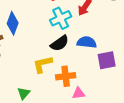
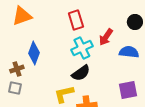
blue semicircle: (87, 42) -> (129, 52), moved

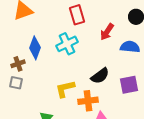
cyan cross: (82, 48) -> (67, 44), moved
black semicircle: (81, 73) -> (100, 76), moved

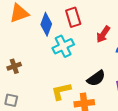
blue diamond: (35, 48) -> (46, 24), moved
gray square: (16, 83) -> (11, 100), moved

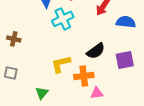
brown cross: (14, 66) -> (14, 39), turned 32

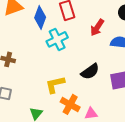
orange cross: (84, 76) -> (70, 104), moved, turned 36

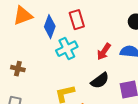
red arrow: (97, 27) -> (104, 52), moved

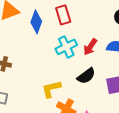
cyan cross: (67, 49) -> (66, 47), moved

